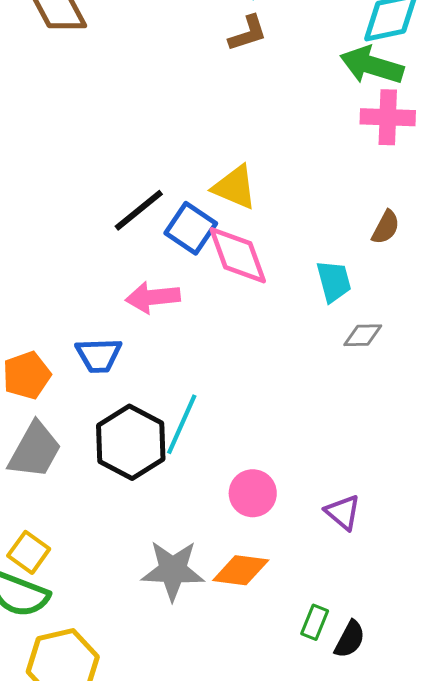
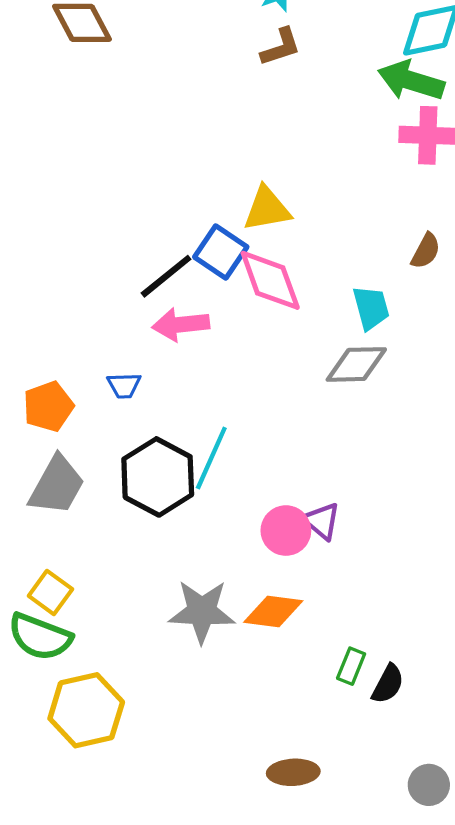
yellow triangle: (235, 187) -> (267, 209), turned -33
black line: (139, 210) -> (166, 276), moved
gray diamond: (363, 335) -> (356, 364), moved, size x1.5
blue trapezoid: (99, 355) -> (124, 385), size x0.7
purple triangle: (343, 512) -> (322, 521), moved

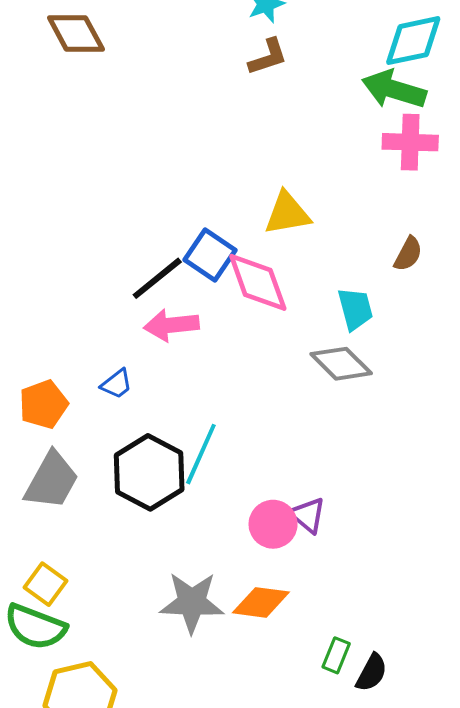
yellow triangle: (267, 209) -> (287, 213), moved
gray diamond: (356, 364) -> (341, 364), turned 46
blue trapezoid: (124, 385) -> (117, 384), turned -36

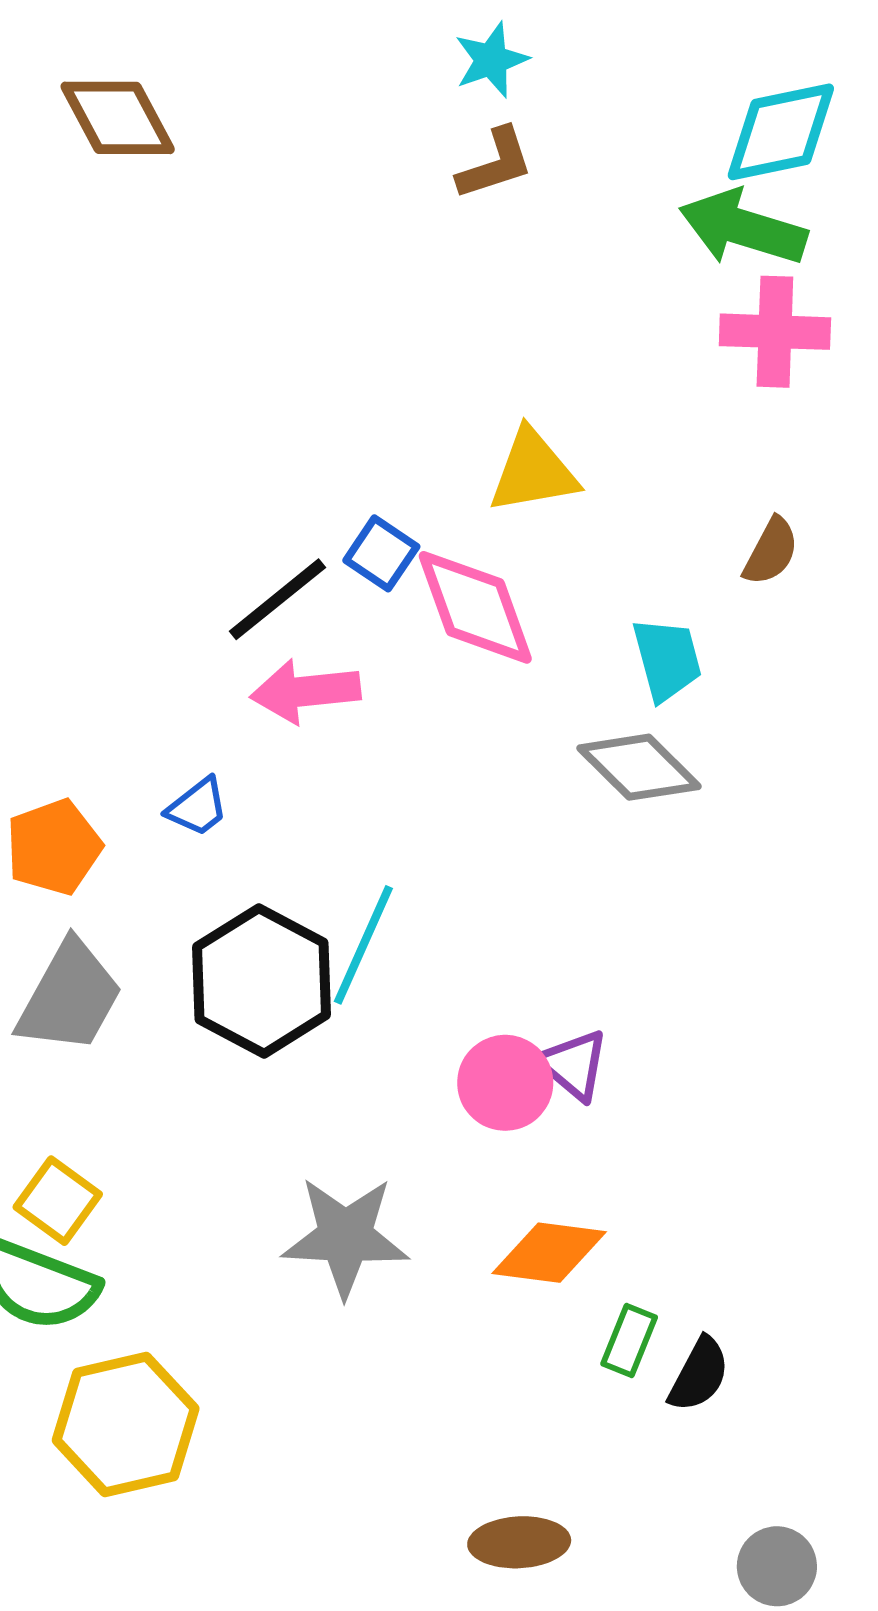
blue square: (210, 255) -> (381, 553), size x0.7
orange diamond: (261, 602) -> (549, 1253), moved

